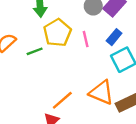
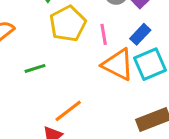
green line: (35, 51) -> (35, 68), moved
orange triangle: (101, 93) -> (118, 65), moved

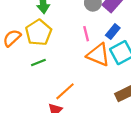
yellow pentagon: (68, 24) -> (39, 33), moved

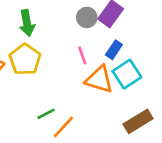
green line: (38, 62) -> (46, 114), moved

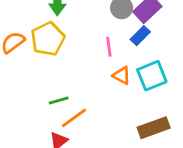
blue rectangle: (114, 50) -> (140, 36), moved
orange triangle: (99, 79) -> (122, 75), size x0.6

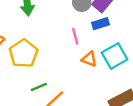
blue rectangle: (140, 36) -> (100, 24), turned 35
yellow pentagon: (48, 39) -> (24, 53), moved

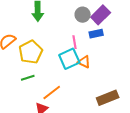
cyan square: (115, 56) -> (69, 59), moved
green line: (39, 87) -> (28, 78), moved

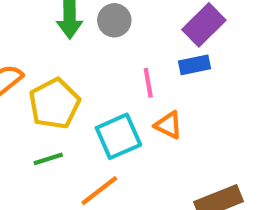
gray circle: (83, 15) -> (114, 20), moved
cyan square: (69, 59) -> (118, 136), moved

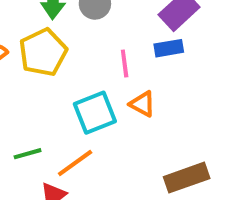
yellow pentagon: (54, 104) -> (43, 52), moved
green line: (48, 159) -> (28, 154), moved

